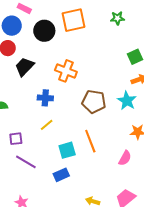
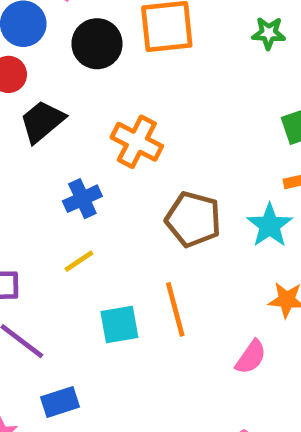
blue cross: (45, 98) -> (82, 199), turned -35
blue rectangle: (61, 175) -> (60, 402), moved

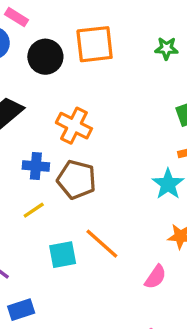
blue cross: (82, 199) -> (36, 166), turned 30
brown pentagon: (193, 219) -> (77, 180), moved
orange line: (175, 309) -> (102, 244), turned -33

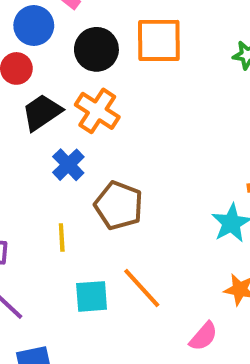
orange cross: (74, 126) -> (97, 111), moved
blue cross: (36, 166) -> (68, 165), moved, turned 35
yellow line: (34, 210) -> (62, 238), turned -65

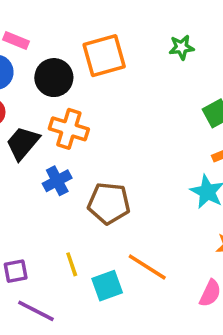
blue cross: (68, 165) -> (57, 181), turned 32
yellow line: (62, 238) -> (72, 264), moved

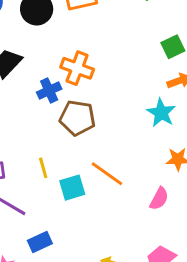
orange cross: (69, 129) -> (77, 68), moved
blue cross: (57, 181) -> (49, 91), moved

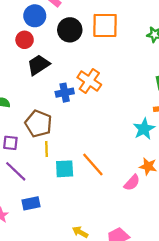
brown pentagon: (77, 118) -> (38, 124), moved
pink semicircle: (159, 199) -> (132, 183), moved

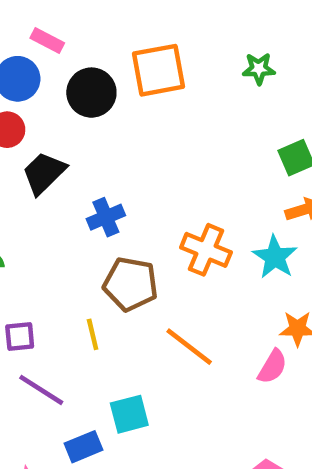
orange cross: (89, 81) -> (206, 250), moved
brown pentagon: (38, 124) -> (131, 284), moved
cyan square: (65, 169) -> (129, 414), moved

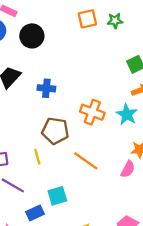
orange square: (158, 70) -> (87, 19), moved, size x0.7
blue cross: (106, 217) -> (46, 88), moved, turned 30

